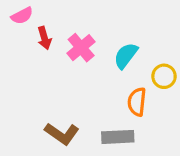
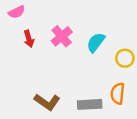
red arrow: (44, 38) -> (29, 39), moved
orange semicircle: (137, 102) -> (118, 93), moved

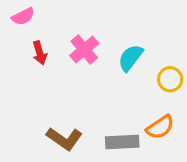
orange semicircle: (118, 93) -> (160, 127), turned -130

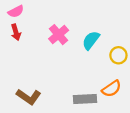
red arrow: (40, 53) -> (16, 32), moved
brown L-shape: (64, 139) -> (29, 97), moved

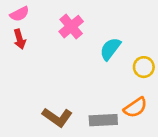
pink cross: (59, 35) -> (71, 27), moved
brown L-shape: (29, 97) -> (57, 117), moved

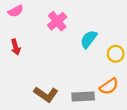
red arrow: (20, 39) -> (16, 47), moved

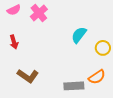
pink cross: (57, 21) -> (39, 13), moved
brown L-shape: (46, 94) -> (28, 76), moved

